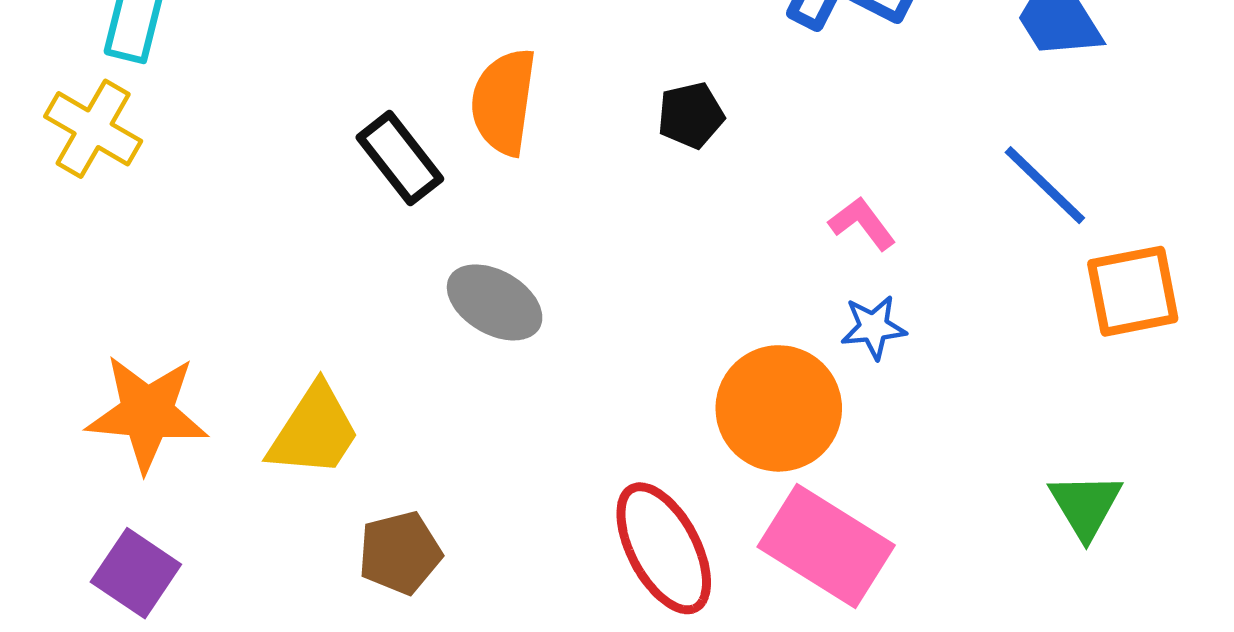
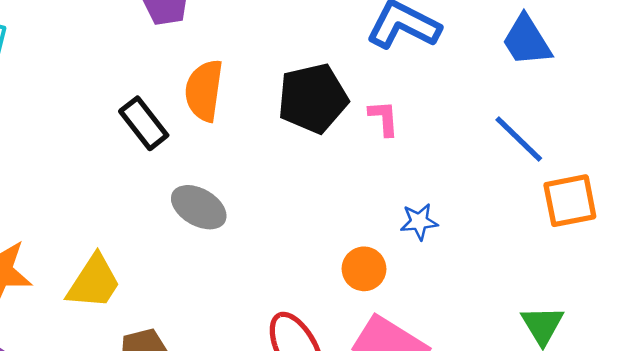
black pentagon: (691, 115) -> (313, 98), size x1.8
pink L-shape: (862, 223) -> (384, 118), moved, turned 33
orange circle: (779, 408) -> (364, 269), size x0.6

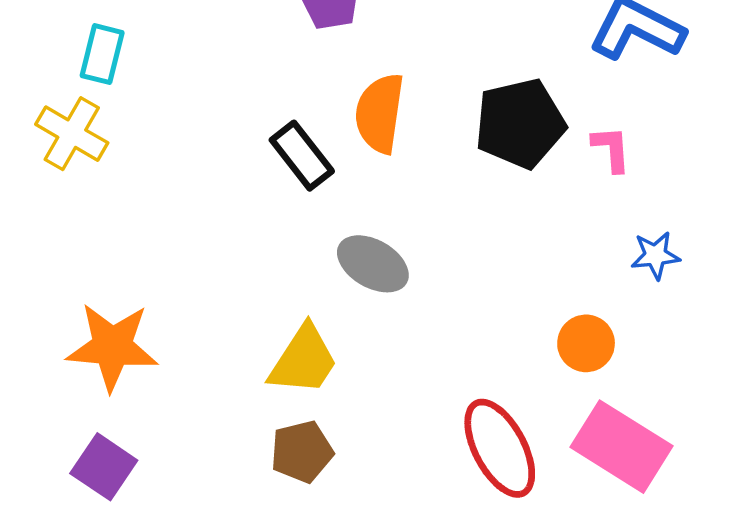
blue star: (419, 222) -> (655, 255), moved
yellow trapezoid: (94, 282) -> (303, 360), moved

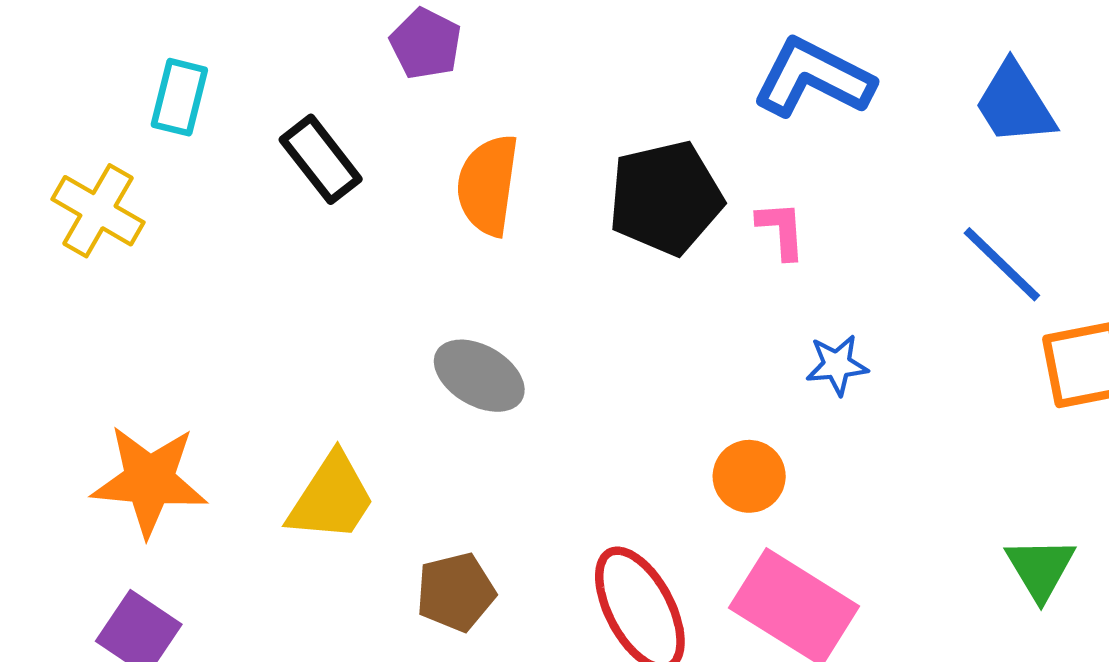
cyan rectangle: (102, 54) -> (179, 97), moved
black rectangle: (302, 156) -> (321, 159), moved
yellow trapezoid: (303, 360) -> (331, 498), moved
brown pentagon: (302, 452) -> (456, 592), moved

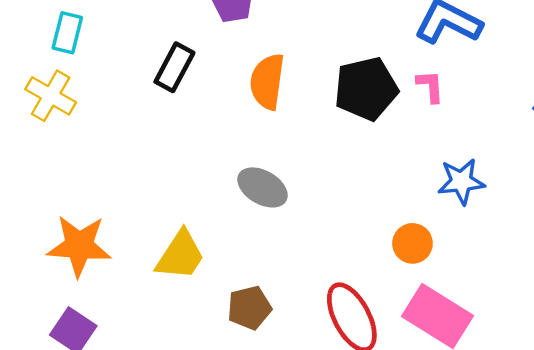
cyan rectangle: (179, 97) -> (67, 33), moved
black rectangle: (321, 159) -> (174, 67), turned 66
pink L-shape: (781, 230) -> (430, 86), moved
blue star: (837, 365) -> (461, 182), size x1.4

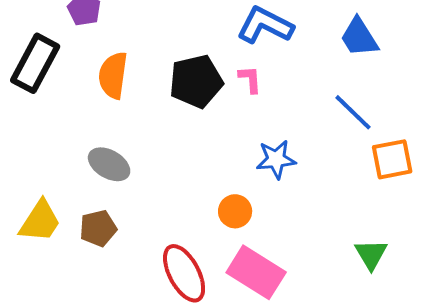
black rectangle: (174, 67) -> (35, 63), size x1.4
brown pentagon: (249, 308) -> (98, 228), moved

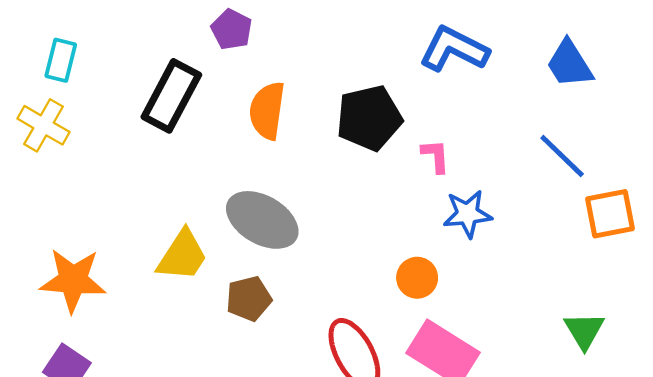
pink L-shape: (250, 79) -> (436, 156), moved
gray ellipse: (109, 164) -> (262, 220), size x1.4
yellow trapezoid: (40, 221) -> (182, 256), moved

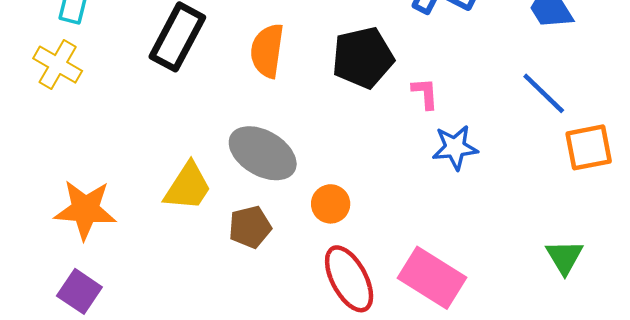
orange circle: (417, 278) -> (331, 204), moved

